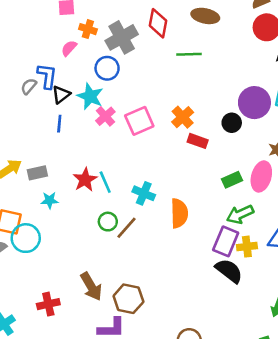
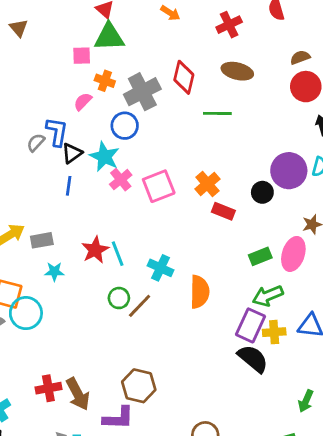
brown arrow: (91, 286) -> (78, 394), moved

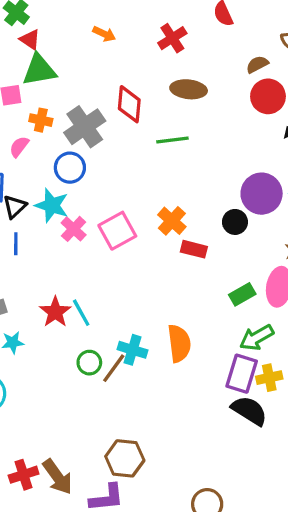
cyan cross: (160, 268) -> (133, 350), moved

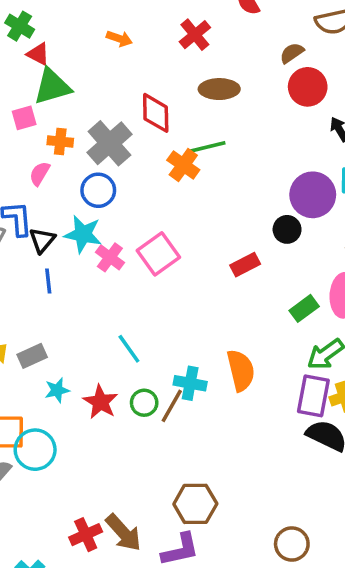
orange cross: (172, 221) -> (183, 165), moved
red rectangle: (194, 249) -> (245, 265), turned -35
red star: (55, 312) -> (101, 402), moved

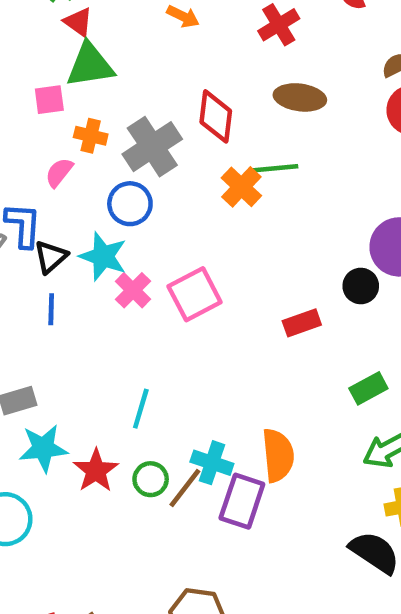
cyan line: (129, 349) -> (141, 409), turned 44
cyan star: (57, 390) -> (43, 448), size x1.5
purple rectangle: (313, 396) -> (242, 501), moved

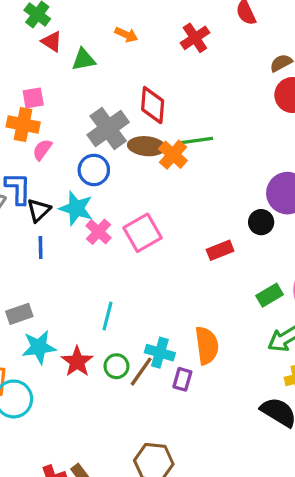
green triangle: (90, 65) -> (84, 60), moved, size x0.7
brown ellipse: (300, 97) -> (146, 146), moved
orange cross: (91, 136) -> (23, 124), moved, size x1.4
purple rectangle: (242, 501) -> (182, 379), size x0.6

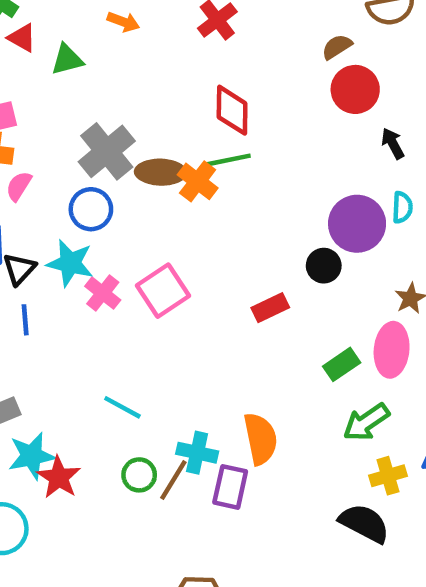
red diamond: (153, 105) -> (232, 110), moved
cyan line: (107, 316) -> (122, 407), turned -72
red star: (77, 362) -> (59, 477), moved
purple rectangle: (182, 379) -> (230, 487), size x1.4

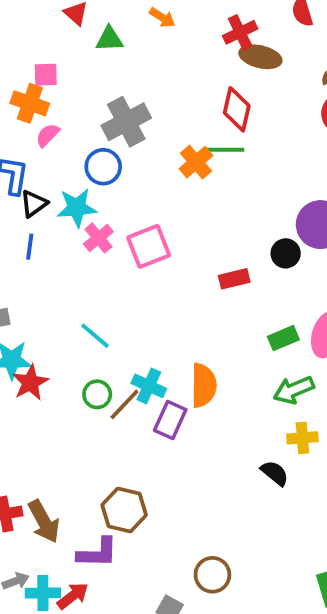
brown ellipse: (161, 172) -> (260, 57), moved
cyan star: (70, 263) -> (77, 208), turned -30
black semicircle: (364, 523) -> (275, 473), size x0.7

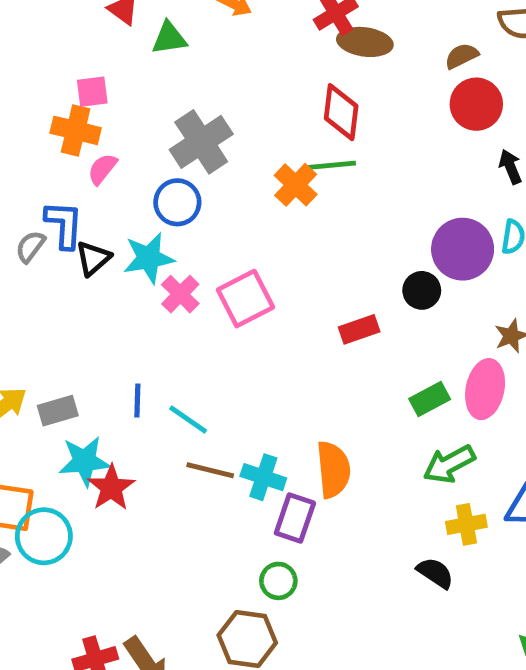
blue line: (30, 247) -> (137, 401), moved
green circle: (97, 394) -> (278, 581), moved
brown line: (124, 404) -> (210, 470), moved, turned 66

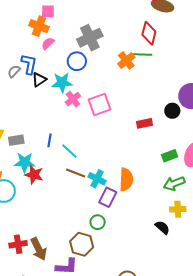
red star: (111, 488) -> (34, 175), turned -30

